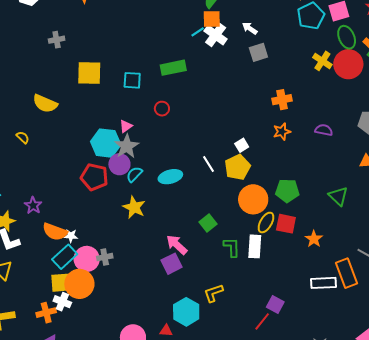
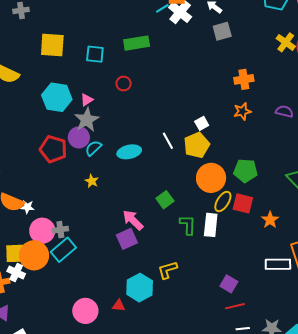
cyan hexagon: (106, 143) -> (57, 97), moved
yellow star: (134, 207) -> (92, 181), size x0.6
cyan rectangle: (65, 257) -> (63, 250), moved
red line: (262, 321) -> (235, 306), moved, turned 36

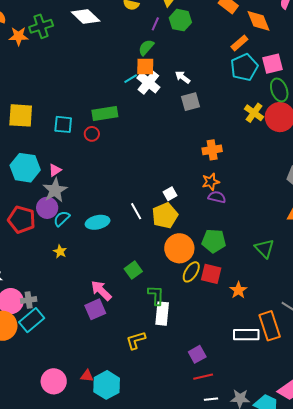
red circle: (124, 84) -> (92, 134), moved
purple semicircle: (284, 111) -> (217, 197), moved
white rectangle: (211, 225) -> (162, 314), moved
purple square: (229, 284) -> (197, 354), turned 30
cyan hexagon: (140, 288) -> (107, 385), moved

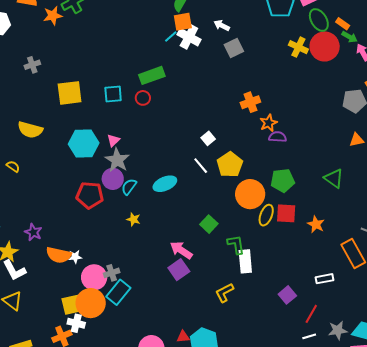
orange cross: (212, 150) -> (250, 102), moved
white square: (170, 194) -> (208, 138), moved
white rectangle: (246, 335) -> (324, 279), moved, size x0.7
red line: (203, 377) -> (311, 314), moved, turned -36

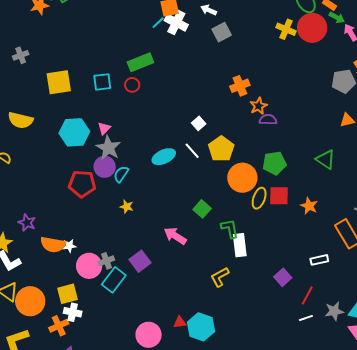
cyan ellipse: (165, 184) -> (164, 157), moved
purple square: (179, 270) -> (140, 261), moved
orange circle: (91, 303) -> (30, 301), moved

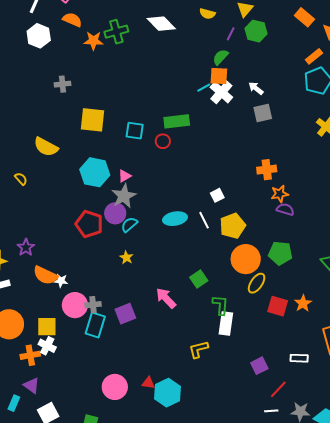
red square: (279, 196) -> (278, 306), moved
cyan rectangle: (114, 280) -> (95, 325), turned -35

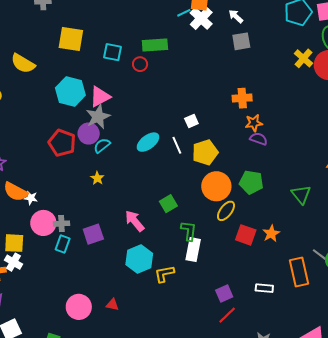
pink triangle: (125, 176) -> (100, 97), size x1.6
cyan ellipse: (175, 219) -> (148, 142), turned -30
cyan rectangle: (95, 325) -> (63, 244), size x0.7
red line: (278, 389) -> (227, 315), moved
cyan hexagon: (167, 393) -> (139, 259), moved

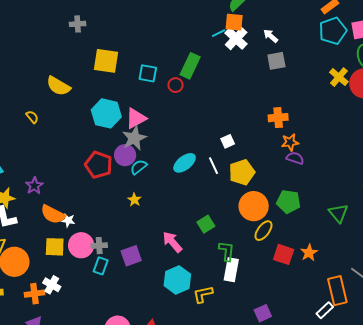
green rectangle: (155, 45) -> (190, 66), turned -60
yellow square: (14, 243) -> (55, 247), moved
white rectangle: (264, 288) -> (325, 310), moved, turned -48

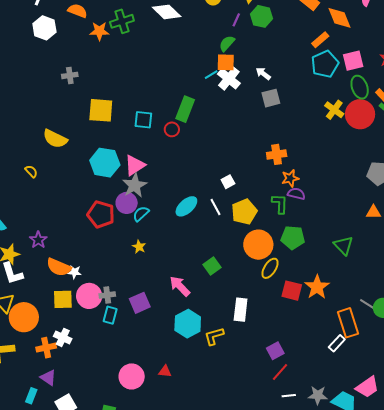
green L-shape: (227, 251) -> (280, 204), moved
orange star: (309, 253) -> (317, 287), size x1.4

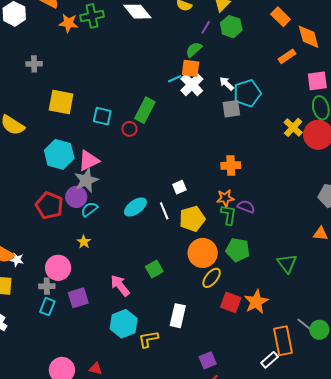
cyan pentagon: (325, 64) -> (247, 93), moved
orange star: (290, 178) -> (225, 198), moved
pink circle: (89, 296) -> (58, 268), moved

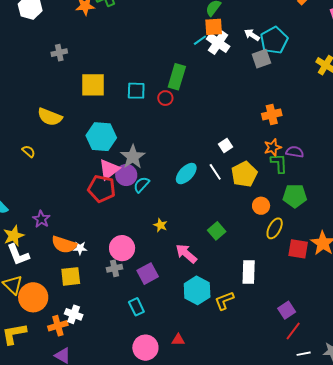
pink triangle: (89, 160) -> (109, 169), moved
yellow star: (84, 242) -> (160, 225), moved
orange circle: (203, 253) -> (261, 206), size x0.6
cyan rectangle: (47, 307) -> (136, 307), moved, turned -36

